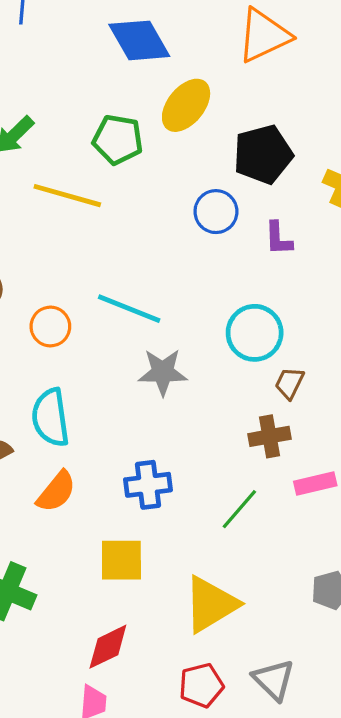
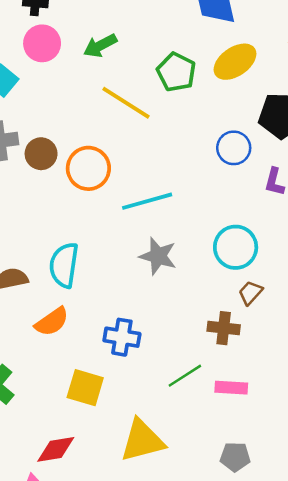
cyan line: (129, 309) -> (147, 201), turned -54
orange circle: (50, 327) -> (88, 168), moved, size x1.4
pink rectangle: (315, 483) -> (231, 388), moved

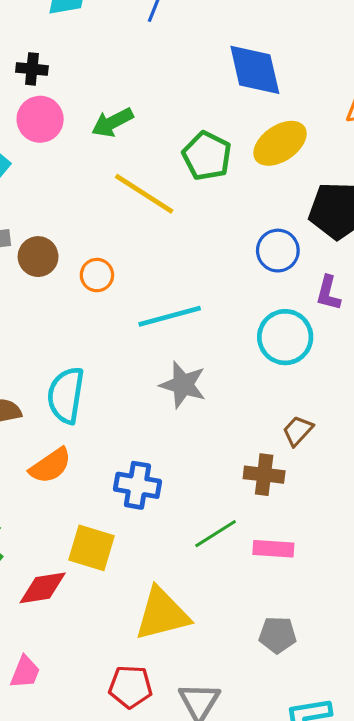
orange circle: (88, 168) -> (97, 275), size x0.6
cyan circle: (236, 247) -> (285, 337), moved
red diamond: (56, 449) -> (43, 588), moved

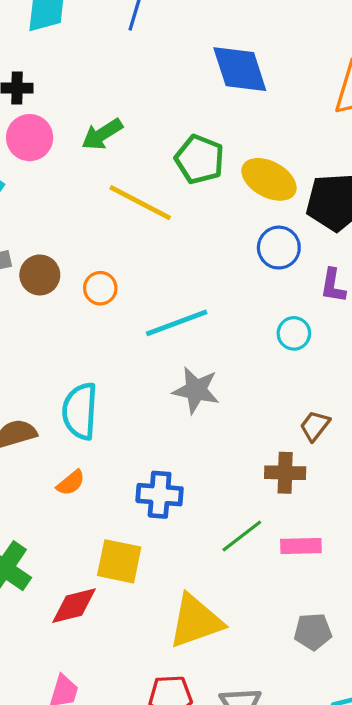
yellow ellipse: (280, 143) -> (269, 179), moved, turned 68
cyan circle: (285, 337) -> (294, 333), size x0.6
orange semicircle: (50, 466) -> (71, 483), size x0.7

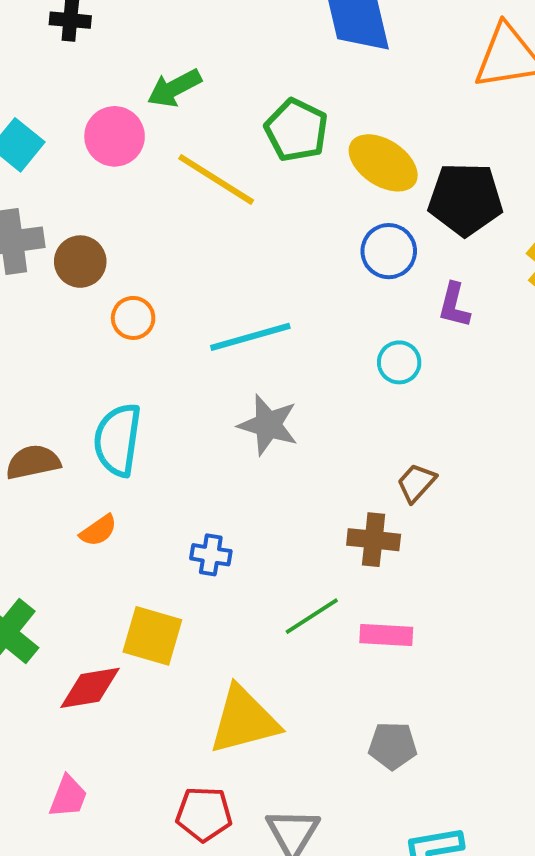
pink circle: (30, 138) -> (115, 136), moved
orange circle: (100, 288) -> (133, 318), moved
blue cross: (160, 495) -> (211, 555), size x0.7

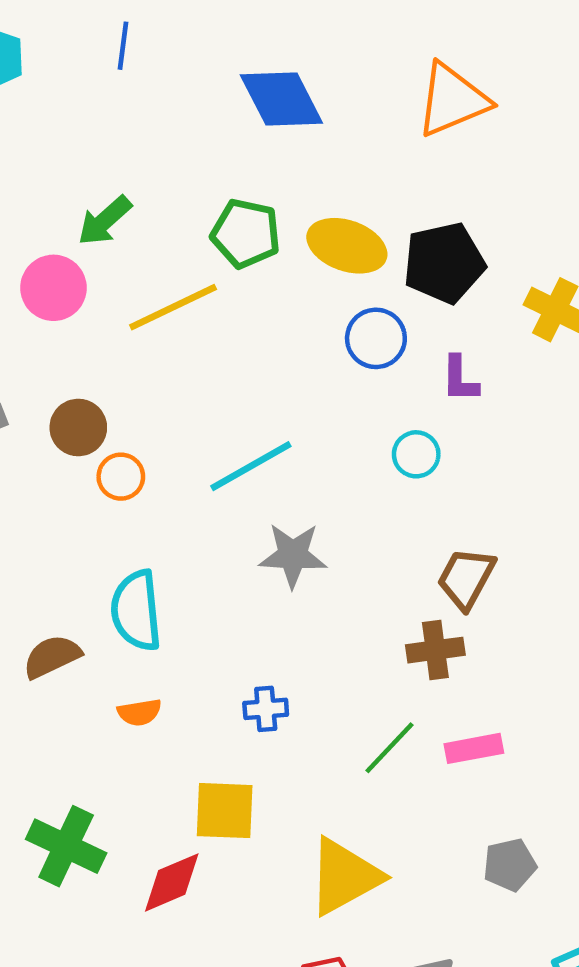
yellow line: (216, 179) -> (173, 307), turned -44
brown circle: (80, 262) -> (78, 427), moved
brown trapezoid: (416, 483) -> (466, 578), size x1.4
orange semicircle: (98, 530) -> (140, 712), turned 39

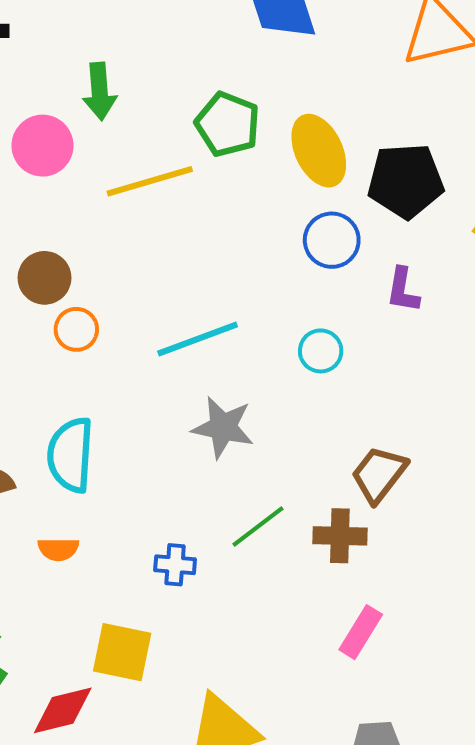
green arrow: (105, 221) -> (100, 91), turned -62
yellow ellipse: (347, 246) -> (319, 151), turned 36
cyan circle: (416, 454) -> (321, 351), moved
green line: (389, 748) -> (258, 527), moved
pink rectangle: (474, 748) -> (361, 632), turned -57

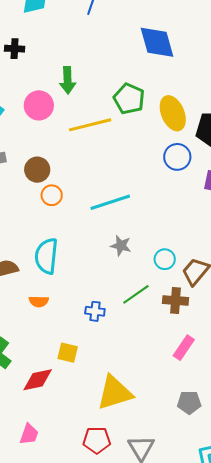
cyan circle: (321, 351) -> (165, 259), moved
gray star: (223, 427) -> (121, 246), size x0.7
yellow square: (122, 652) -> (68, 353), size x0.7

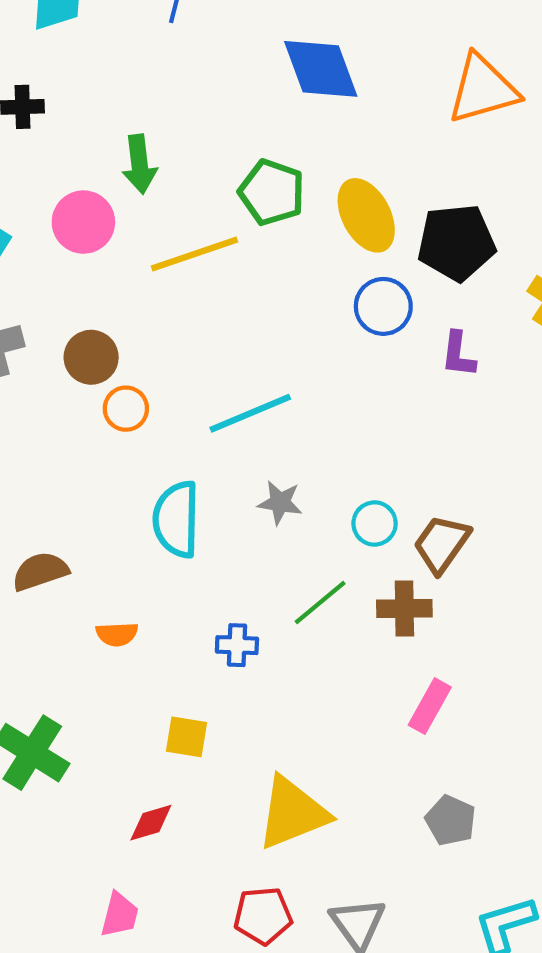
cyan semicircle: (46, 256) -> (176, 519), moved
red diamond: (38, 380) -> (151, 823), moved, size x0.7
gray pentagon: (189, 402) -> (451, 820), turned 30

